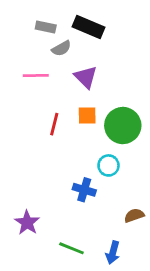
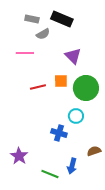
purple triangle: (86, 77) -> (73, 56), moved
red line: (54, 124) -> (38, 87), turned 63
blue arrow: (113, 253) -> (72, 166), moved

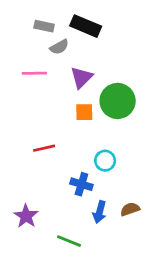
purple triangle: (73, 56) -> (81, 77), moved, turned 30
red line: (38, 87) -> (44, 148), moved
green circle: (86, 88) -> (118, 101), moved
blue arrow: (72, 166) -> (100, 212), moved

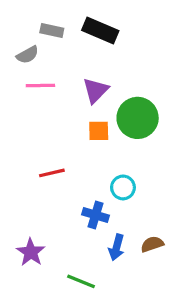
gray semicircle: (59, 47) -> (28, 55), moved

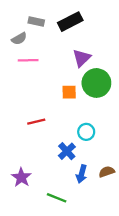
black rectangle: (100, 31) -> (70, 22), turned -50
purple triangle: (95, 90) -> (82, 58), moved
blue cross: (95, 215) -> (67, 151), turned 30

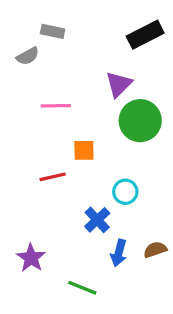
black rectangle: (70, 22) -> (145, 35), moved
pink line: (28, 60) -> (56, 106), moved
orange square: (69, 92) -> (84, 150), moved

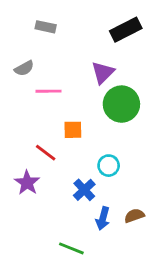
gray semicircle: (28, 56) -> (24, 68), moved
red line: (53, 177) -> (46, 153), turned 50
purple star: (31, 258) -> (27, 183), moved

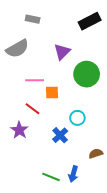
gray semicircle: (24, 68) -> (17, 49), size x1.6
purple triangle: (103, 73) -> (62, 52), moved
pink line: (48, 91) -> (35, 80), moved
blue arrow: (103, 218) -> (73, 174), moved

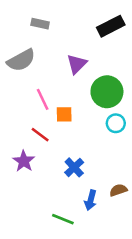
pink line: (35, 80) -> (43, 99), turned 66
cyan circle: (77, 118) -> (116, 123), moved
blue arrow: (73, 174) -> (91, 200), moved

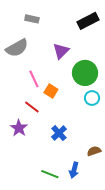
orange square: (64, 114) -> (51, 91), turned 32
blue arrow: (91, 200) -> (74, 170), moved

